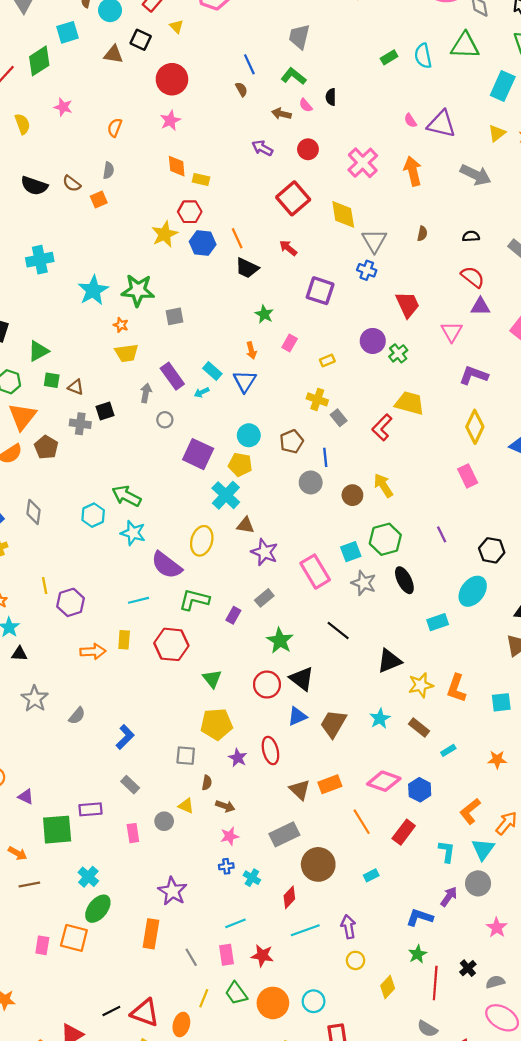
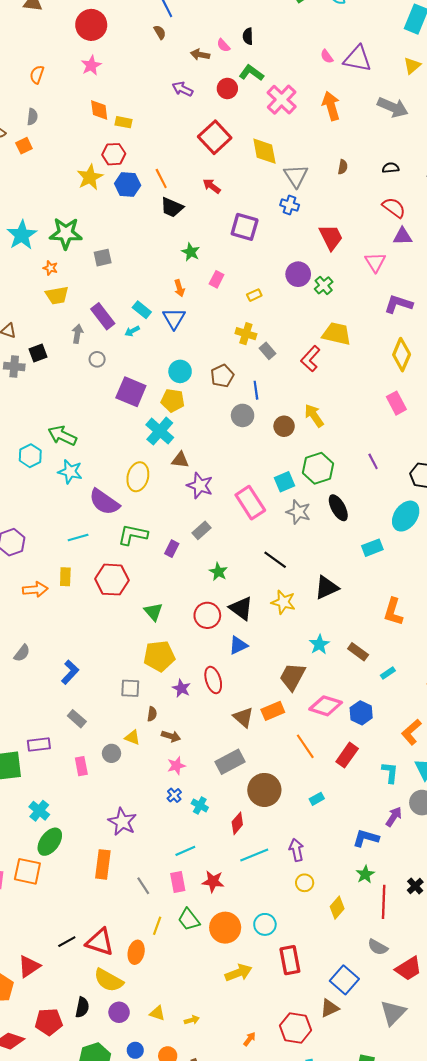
green L-shape: (294, 76) -> (251, 73), moved
green star: (280, 641) -> (218, 572), size x0.7
yellow star: (421, 685) -> (283, 602), moved, turned 30
brown trapezoid: (333, 724) -> (292, 677), moved
blue cross: (226, 866) -> (174, 795), turned -32

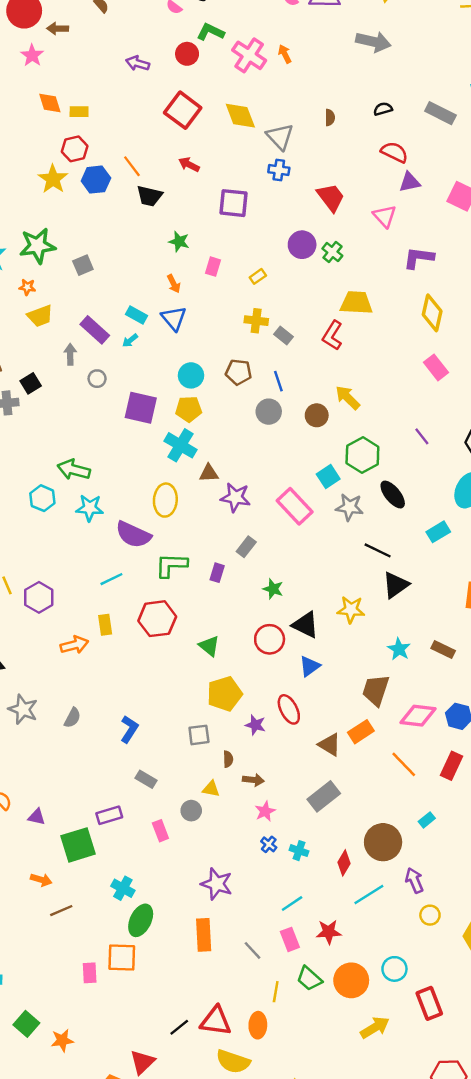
brown arrow: (200, 55) -> (58, 29), moved
orange arrow: (331, 106) -> (285, 54), moved, size x0.6
brown pentagon: (222, 376) -> (238, 372), turned -30
black line: (275, 560) -> (378, 550), moved
brown circle: (264, 790) -> (383, 842), moved

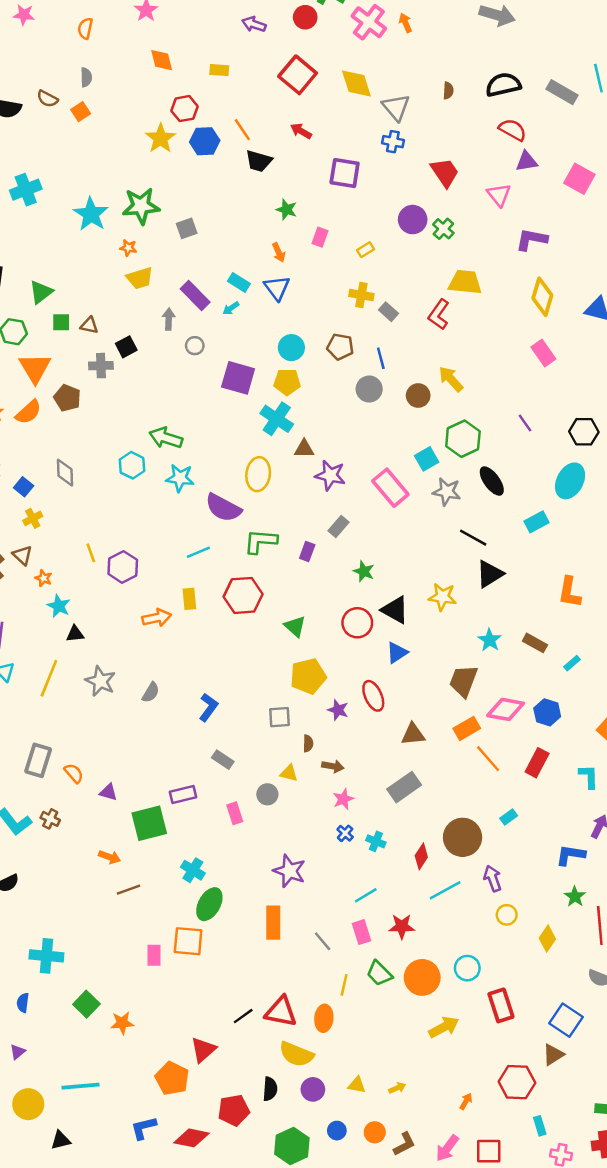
black semicircle: (383, 109) -> (503, 85), size x1.8
yellow rectangle: (79, 112) -> (219, 70), moved
orange rectangle: (361, 732) -> (467, 728), moved
brown triangle: (330, 745) -> (413, 734), turned -40

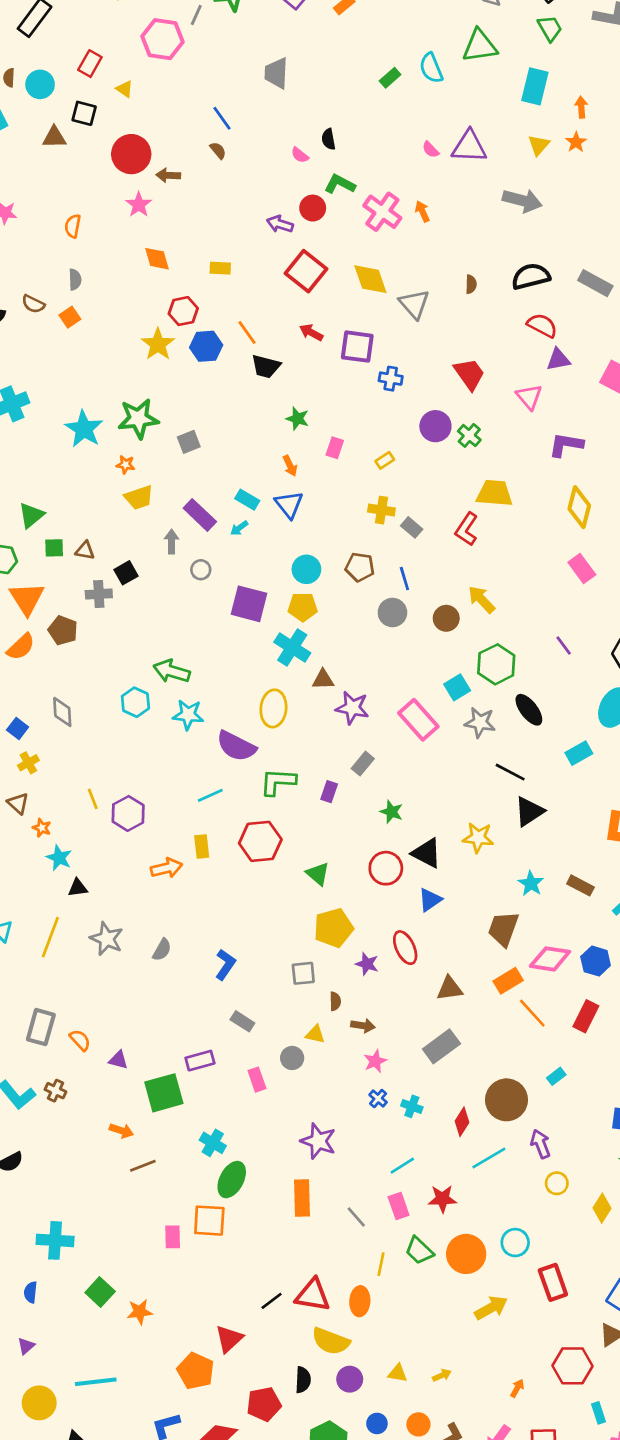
purple arrow: (254, 24) -> (280, 224), moved
blue cross: (393, 142) -> (391, 379), moved
purple square: (345, 173) -> (357, 347), moved

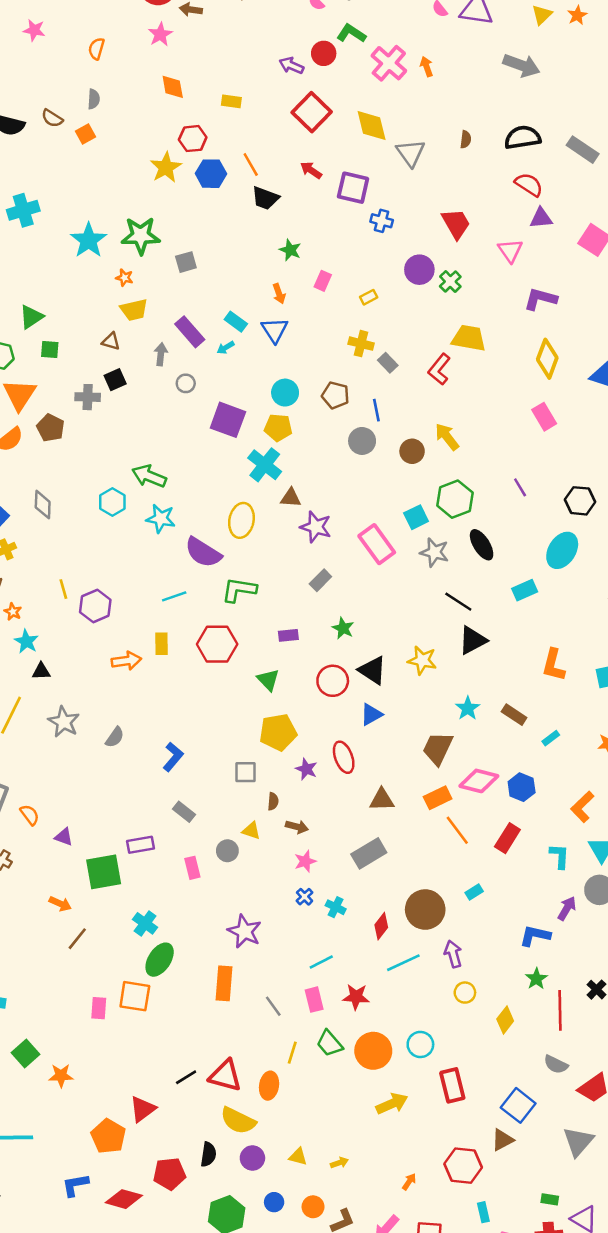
brown triangle: (85, 551) -> (111, 341), moved
purple rectangle: (329, 792) -> (288, 635), moved, turned 60
brown line: (143, 1166) -> (77, 939), turned -35

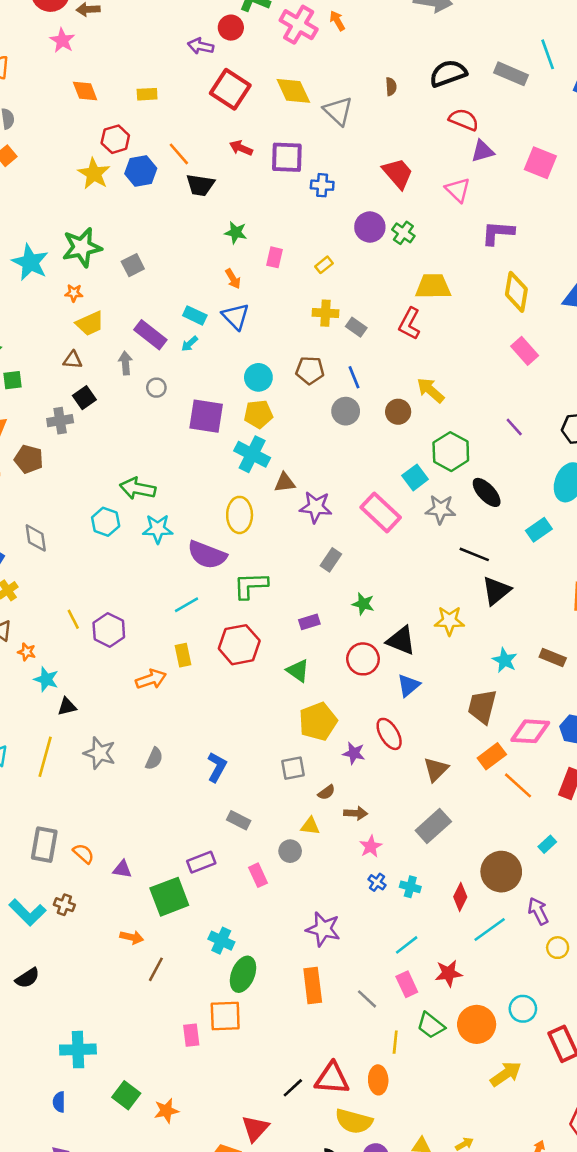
brown triangle: (382, 800) -> (436, 769), turned -32
brown semicircle: (273, 801) -> (326, 792), turned 60

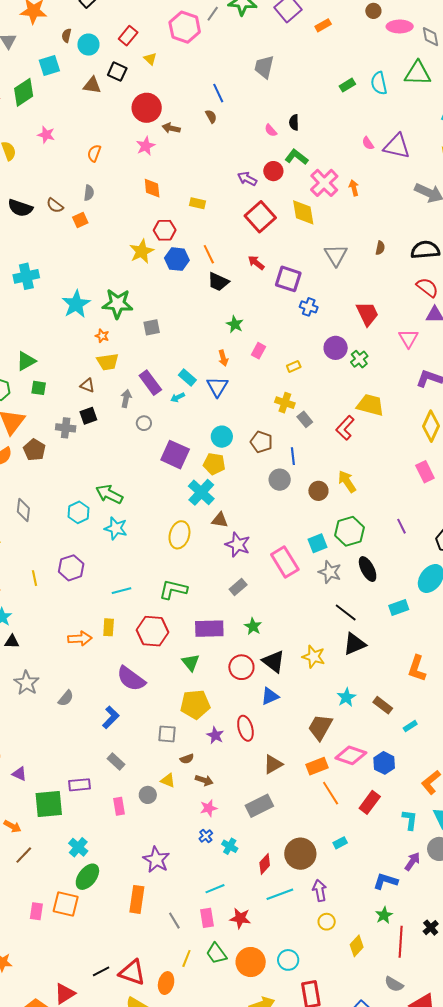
yellow diamond: (293, 91) -> (303, 212), moved
purple semicircle: (207, 555) -> (131, 679), moved
purple rectangle: (309, 622) -> (209, 629), size x1.8
purple hexagon: (109, 630) -> (71, 568), moved

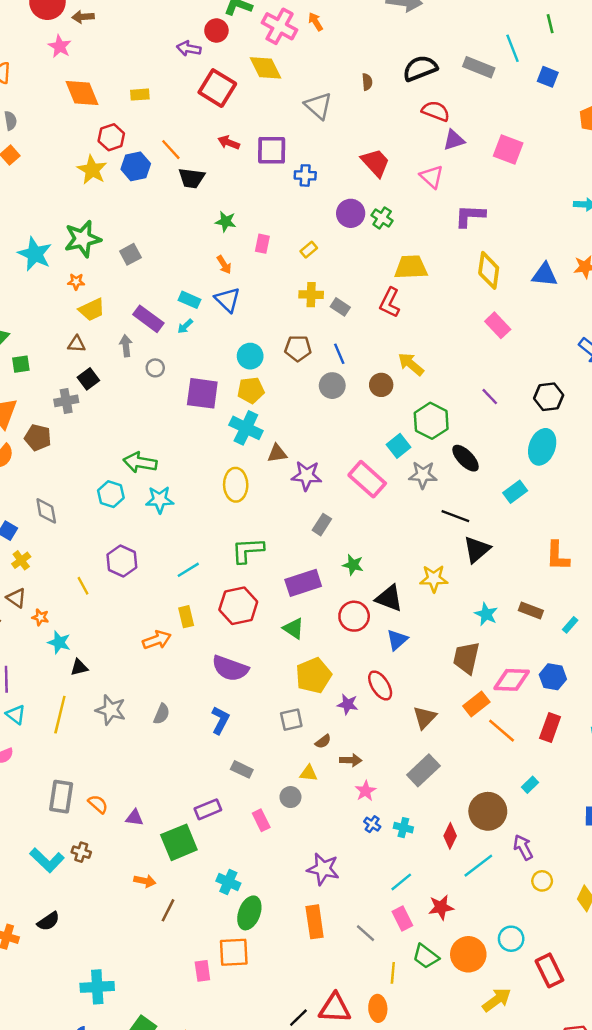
orange diamond: (152, 188) -> (82, 93), size x1.4

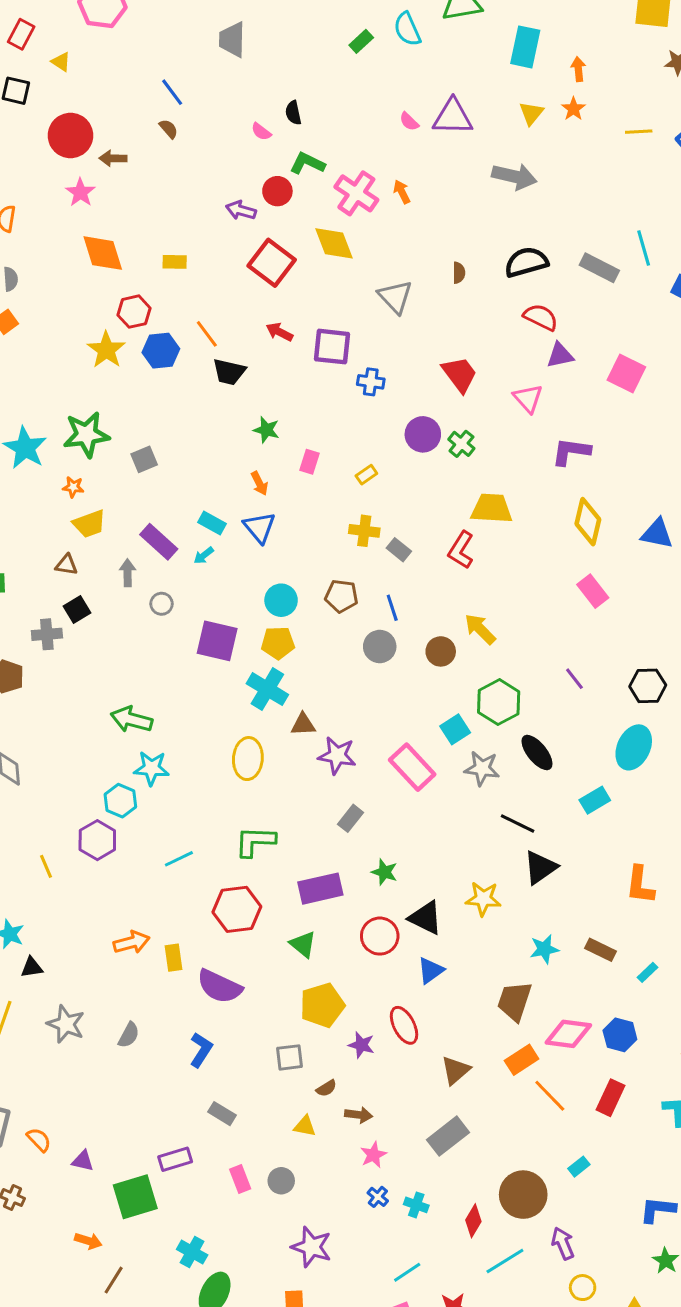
cyan hexagon: (111, 494) -> (120, 801), moved
cyan star: (486, 614) -> (544, 949), turned 30
yellow rectangle: (186, 617) -> (174, 958), moved
gray circle: (290, 797) -> (281, 1181), moved

